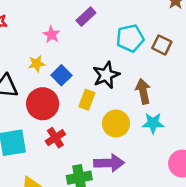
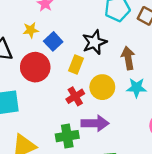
red cross: (55, 138) -> (75, 96), moved

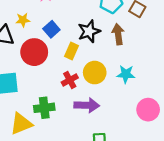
yellow star: (31, 30) -> (23, 20), moved
brown arrow: (128, 58) -> (118, 34), moved
green cross: (67, 136) -> (44, 108), moved

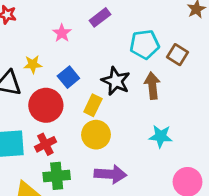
black star: (89, 31) -> (116, 81), turned -30
yellow circle: (95, 73) -> (96, 135), moved
red cross: (70, 80) -> (45, 144), moved

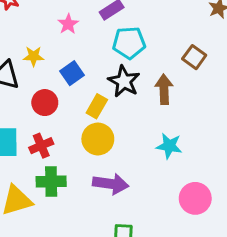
cyan pentagon: (145, 44) -> (129, 43), moved
red circle: (46, 105) -> (45, 103), size x0.7

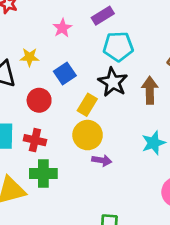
red cross: (41, 146) -> (35, 140), turned 35
cyan star: (169, 146) -> (153, 143), turned -30
purple arrow: (111, 184) -> (102, 160), moved, size x0.6

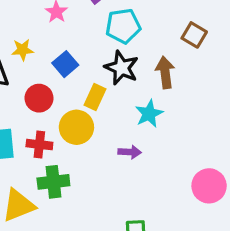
yellow circle: (88, 135) -> (76, 127), moved
cyan star: (153, 143) -> (149, 114), moved
purple arrow: (102, 160) -> (130, 152), moved

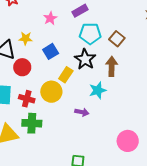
brown square: (194, 35) -> (117, 39), moved
red circle: (39, 98) -> (22, 67), moved

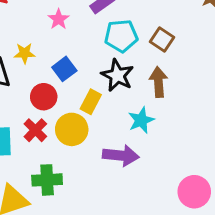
red circle: (22, 67) -> (44, 97), moved
red cross: (27, 99) -> (35, 130), moved, turned 35
purple arrow: (82, 112) -> (121, 156), size x1.6

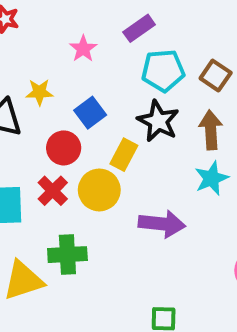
cyan star: (141, 120) -> (212, 178), moved

